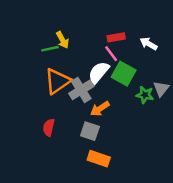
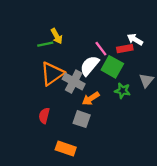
red rectangle: (116, 37) -> (125, 49), moved
gray cross: (81, 90) -> (74, 82), turned -30
green star: (145, 95) -> (123, 91), moved
orange rectangle: (99, 159) -> (66, 149), moved

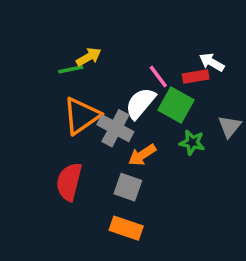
yellow arrow: (57, 36) -> (89, 57), turned -91
red semicircle: (44, 116) -> (69, 182), size x1.5
orange rectangle: (66, 149) -> (126, 228), moved

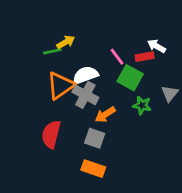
white semicircle: (140, 103) -> (85, 75), moved, turned 30

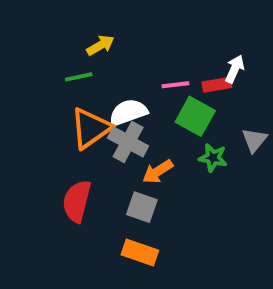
yellow arrow: (66, 42) -> (100, 45), moved
white arrow: (157, 46) -> (235, 69), turned 84
pink line: (117, 57) -> (175, 85), turned -60

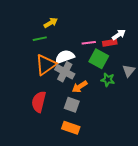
white arrow: (235, 69) -> (119, 35), turned 32

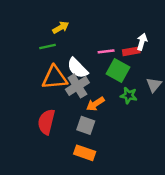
white arrow: (119, 35) -> (142, 42), turned -40
white semicircle: (65, 57) -> (77, 68), turned -114
orange triangle: (46, 65) -> (55, 78), turned 30
gray cross: (65, 72) -> (77, 86), turned 30

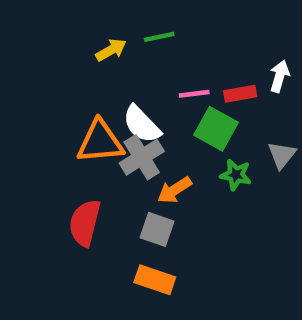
white arrow: (142, 42) -> (280, 76), moved
green line: (48, 47) -> (159, 37), moved

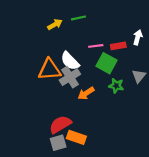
red semicircle: (85, 223) -> (60, 124), moved, turned 45
gray square: (157, 229) -> (58, 143), moved, turned -35

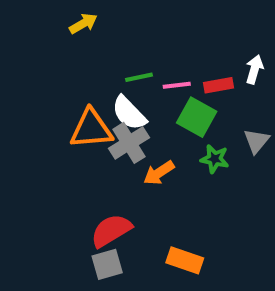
green line: (79, 18) -> (139, 77), moved
yellow arrow: (55, 24) -> (83, 24), moved
orange rectangle: (76, 137) -> (185, 260), moved

